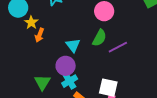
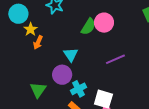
green semicircle: (99, 38) -> (88, 27), moved
cyan cross: (70, 81) -> (78, 89), moved

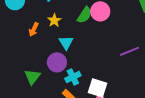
yellow star: (31, 29) -> (54, 20), moved
purple line: (115, 59) -> (129, 51), moved

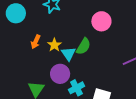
green semicircle: (84, 15) -> (83, 46), moved
yellow star: (54, 20) -> (54, 45), moved

